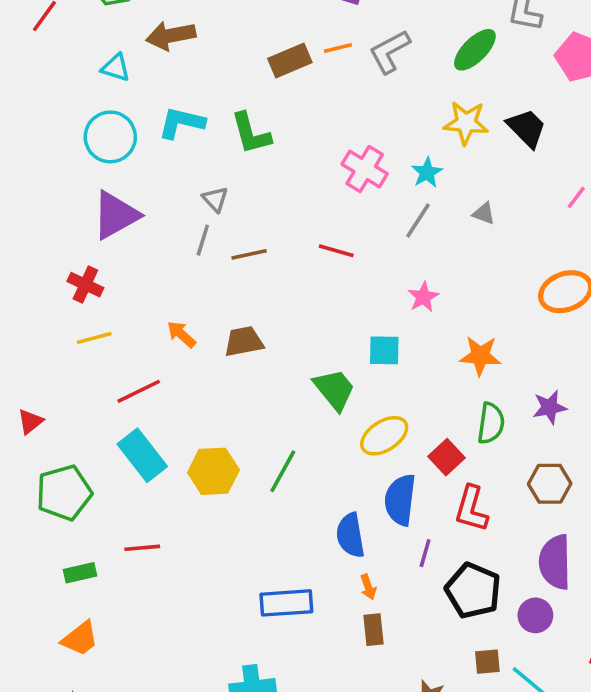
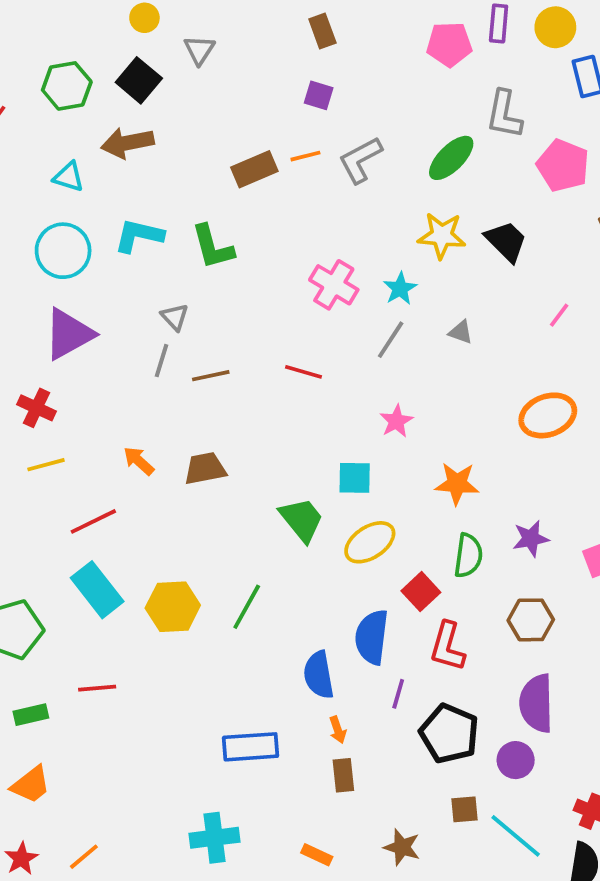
yellow ellipse: (384, 436) -> (370, 542), moved

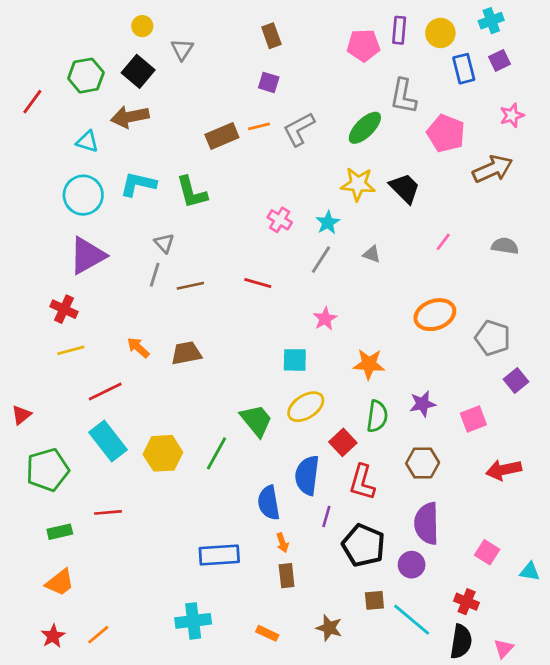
pink cross: (334, 285) -> (280, 220), size x0.7
green trapezoid: (302, 520) -> (256, 420), moved

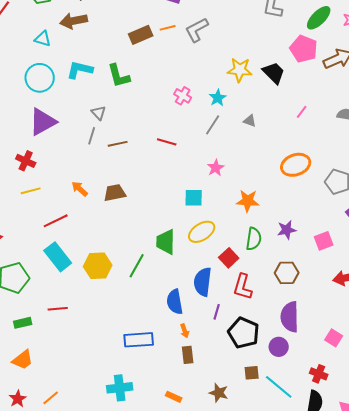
green ellipse: (365, 128) -> (319, 18), moved
pink pentagon: (446, 133) -> (304, 49), moved
green trapezoid: (256, 420) -> (166, 242), turned -140

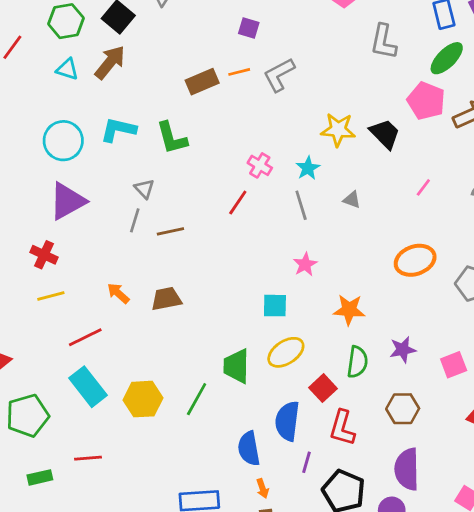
brown arrow: (74, 21) -> (110, 62), turned 140
cyan triangle: (43, 39) -> (67, 69), moved
gray line: (213, 125) -> (301, 205), turned -50
red line: (167, 142) -> (238, 203), moved, turned -72

